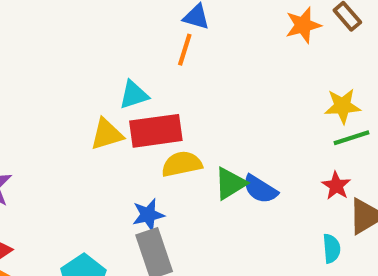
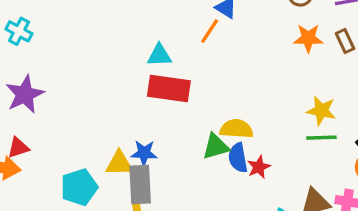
yellow triangle: (107, 134) -> (119, 163), moved
yellow semicircle: (182, 164) -> (236, 129), moved
red star: (336, 186) -> (259, 167), moved
blue semicircle: (260, 189) -> (238, 158), turned 32

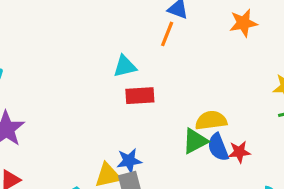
orange star: (308, 38) -> (243, 23), moved
red rectangle: (169, 89) -> (140, 96), size x0.7
red star: (259, 167) -> (239, 152), turned 30

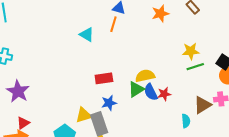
cyan triangle: (125, 66) -> (87, 35), moved, turned 49
red rectangle: (140, 96) -> (104, 78), moved
blue star: (129, 161) -> (109, 103), moved

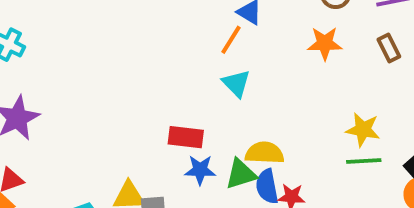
cyan triangle: (87, 35) -> (236, 83), moved
blue star: (109, 103) -> (200, 170), moved

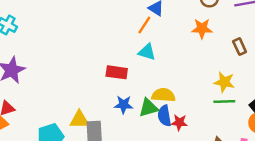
brown rectangle: (389, 48) -> (240, 47), moved
cyan triangle: (236, 83) -> (147, 52), turned -30
red rectangle: (186, 137) -> (117, 72), moved

